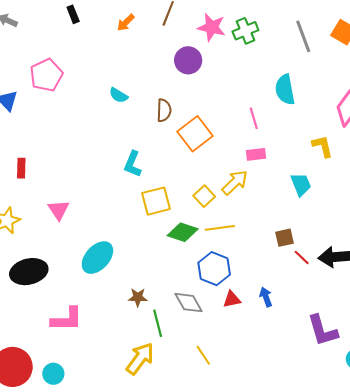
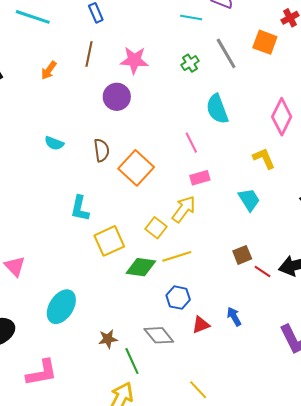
green cross: (245, 31) -> (190, 63), moved, size x0.7
blue hexagon: (214, 269) -> (178, 298), size x0.7
yellow line: (203, 355) -> (198, 390), moved

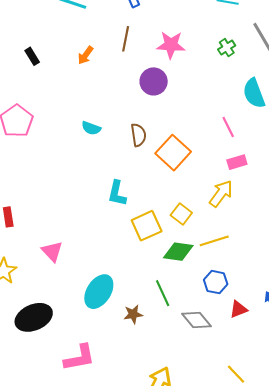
yellow square: (156, 228) -> (181, 214), moved
brown star: (108, 339) -> (133, 314), moved
green line: (132, 361) -> (163, 293), moved

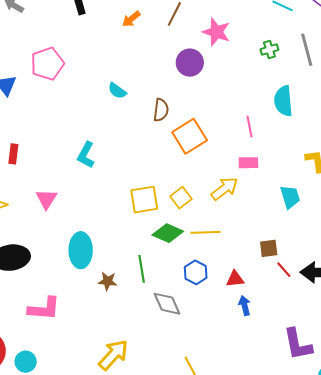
cyan L-shape: (117, 193) -> (86, 155), moved
cyan ellipse: (99, 292) -> (81, 250), turned -48
red triangle: (238, 309) -> (235, 279), moved

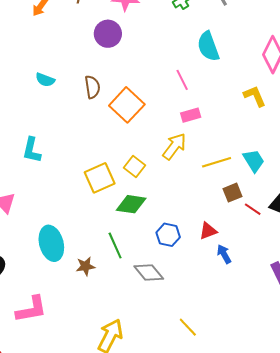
cyan trapezoid: (290, 197) -> (254, 161), moved
yellow line: (205, 232) -> (217, 162), moved

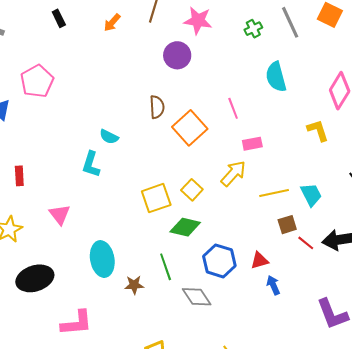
cyan semicircle: (45, 80) -> (109, 137), moved
pink line: (182, 80) -> (233, 108), moved
blue hexagon: (168, 235) -> (219, 261), size x1.4

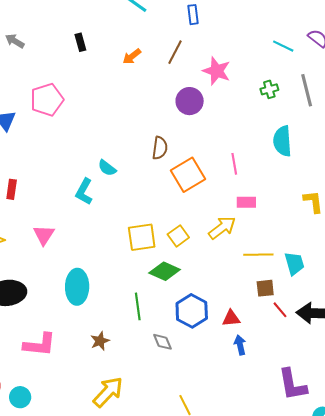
brown star: (134, 285) -> (100, 341), moved, turned -30
gray diamond: (197, 297) -> (163, 342), size x0.7

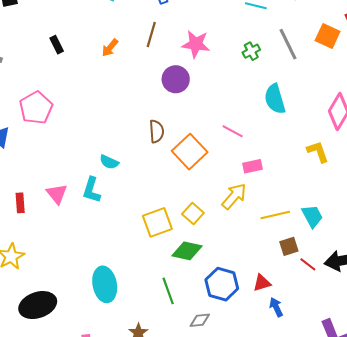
pink line: (234, 164) -> (233, 131), turned -40
pink triangle: (44, 235) -> (57, 194), moved
gray diamond: (163, 342) -> (200, 320), turned -60

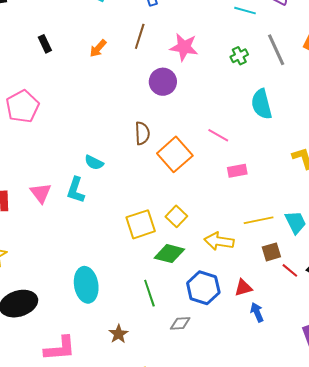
yellow arrow: (234, 196) -> (219, 241), moved, turned -124

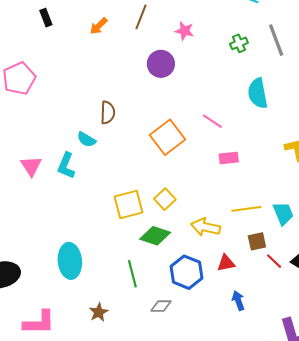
pink star: (184, 47) -> (184, 31), size x0.7
brown semicircle: (142, 133) -> (108, 112), moved
red triangle: (243, 288) -> (226, 263), moved

